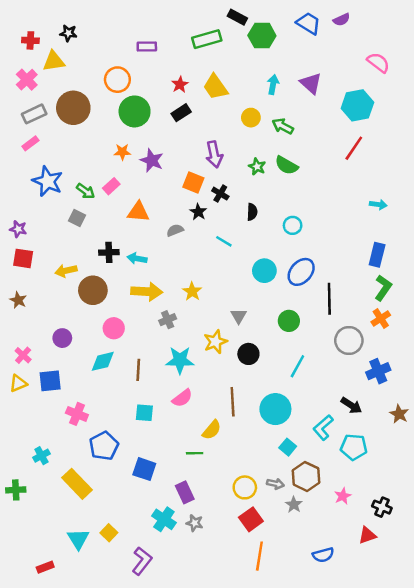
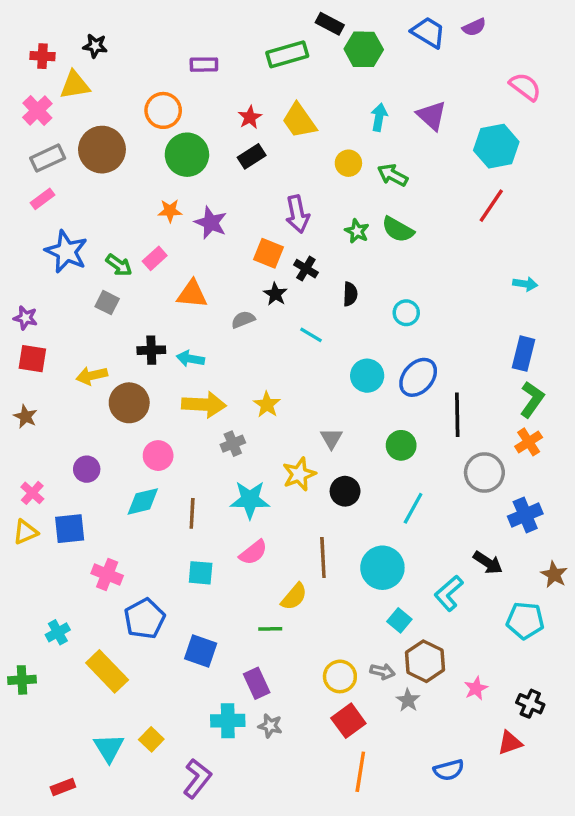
cyan pentagon: (354, 447) -> (525, 620), moved
cyan cross: (164, 519) -> (228, 721), turned -35

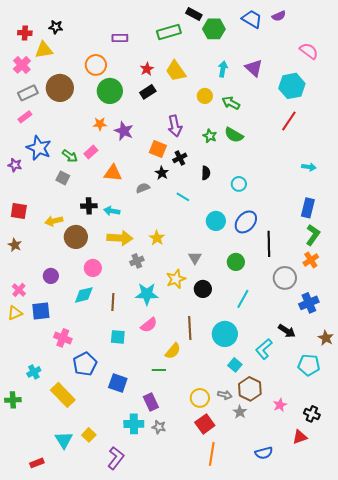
black cross: (306, 269) -> (180, 158), turned 32
purple star: (25, 318) -> (15, 165), moved

